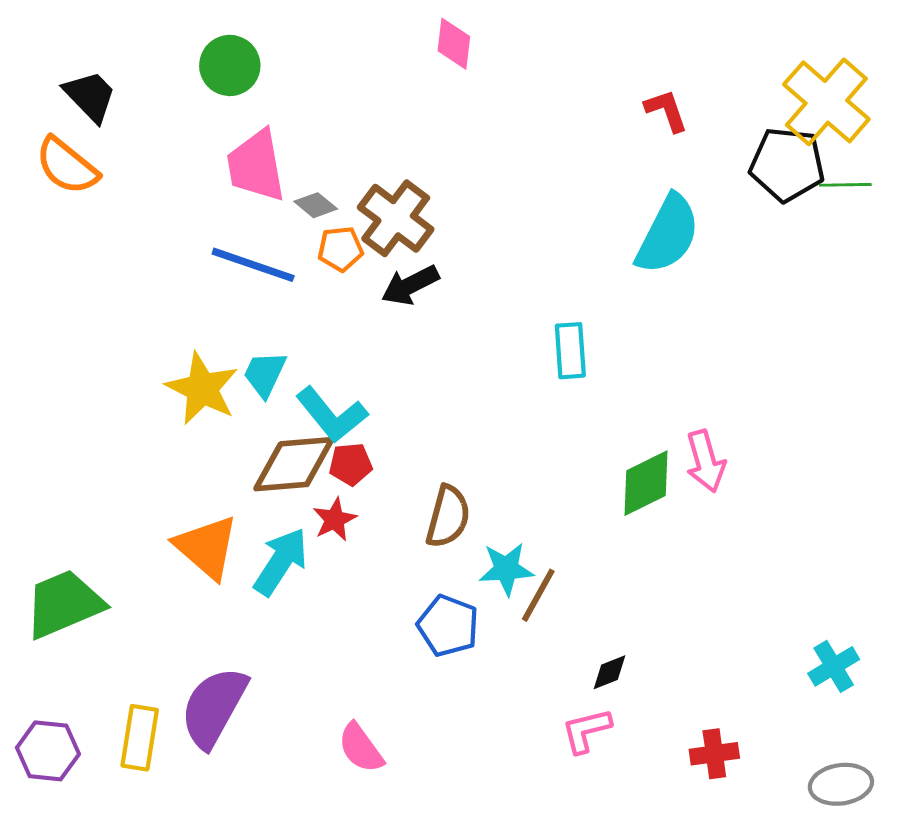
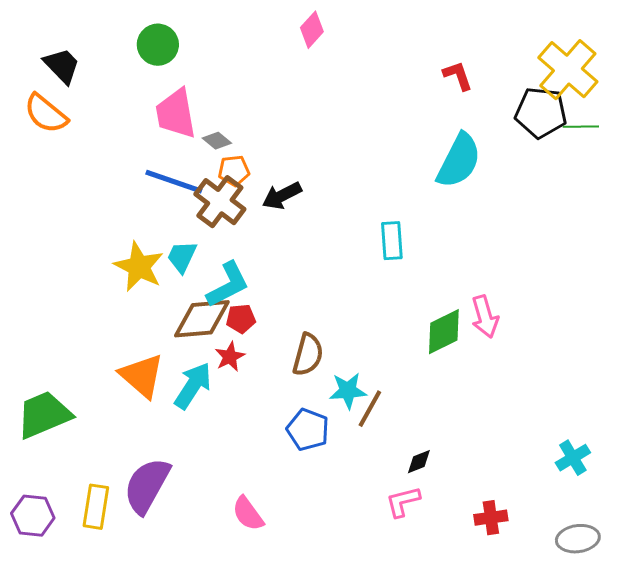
pink diamond: (454, 44) -> (312, 30), turned 36
brown cross: (396, 218) -> (220, 202), moved
cyan L-shape: (332, 415) -> (228, 285), turned -78

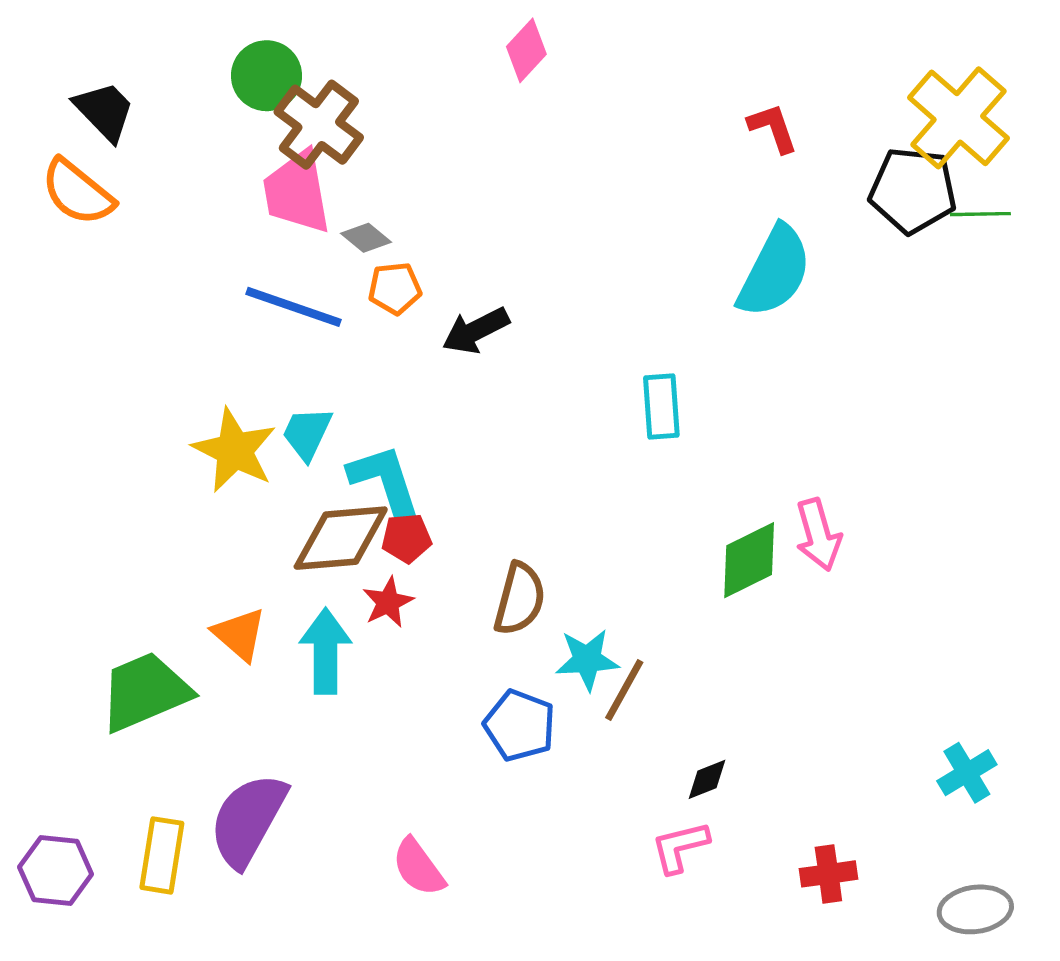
brown cross: (220, 202) -> (319, 125), moved
cyan L-shape: (228, 285) -> (385, 481), turned -81
orange triangle: (142, 376) -> (239, 634), size x0.7
cyan arrow: (193, 386) -> (326, 651), turned -33
green trapezoid: (44, 415) -> (145, 692), moved

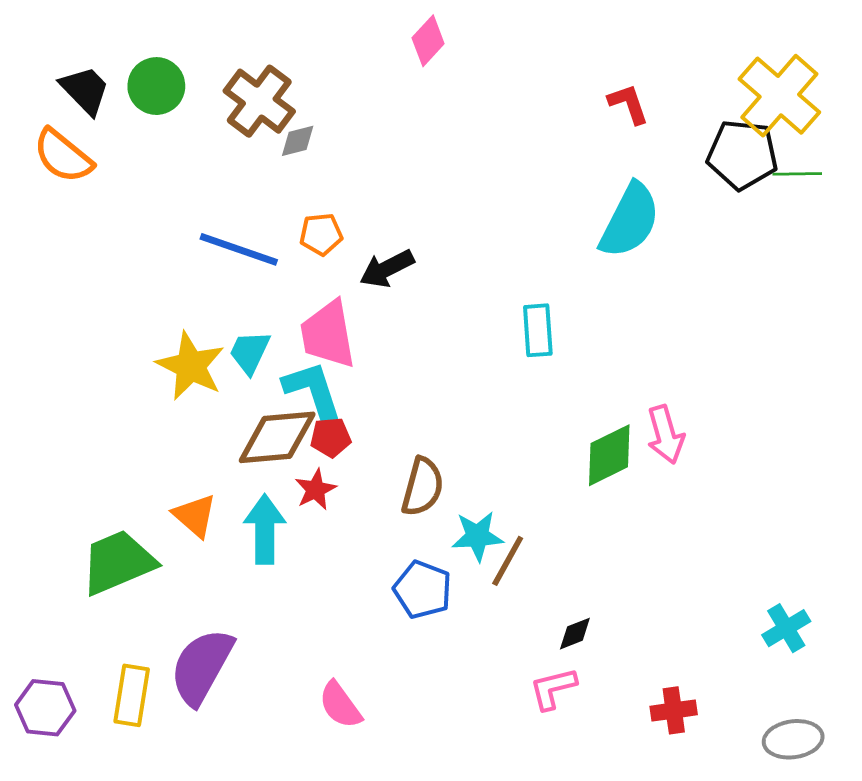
green circle: (266, 76) -> (156, 86), moved
pink trapezoid: (297, 192) -> (328, 334), moved
gray diamond: (366, 238) -> (298, 141), moved, turned -54

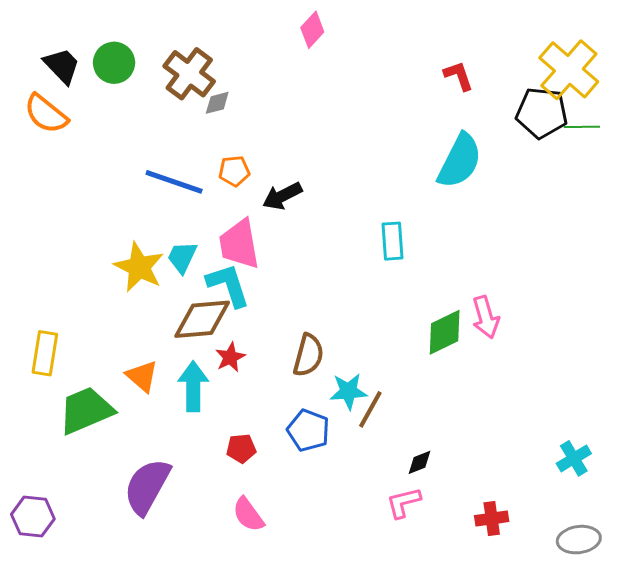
red pentagon: (331, 437) -> (241, 448), moved
yellow rectangle: (132, 695) -> (45, 353), moved

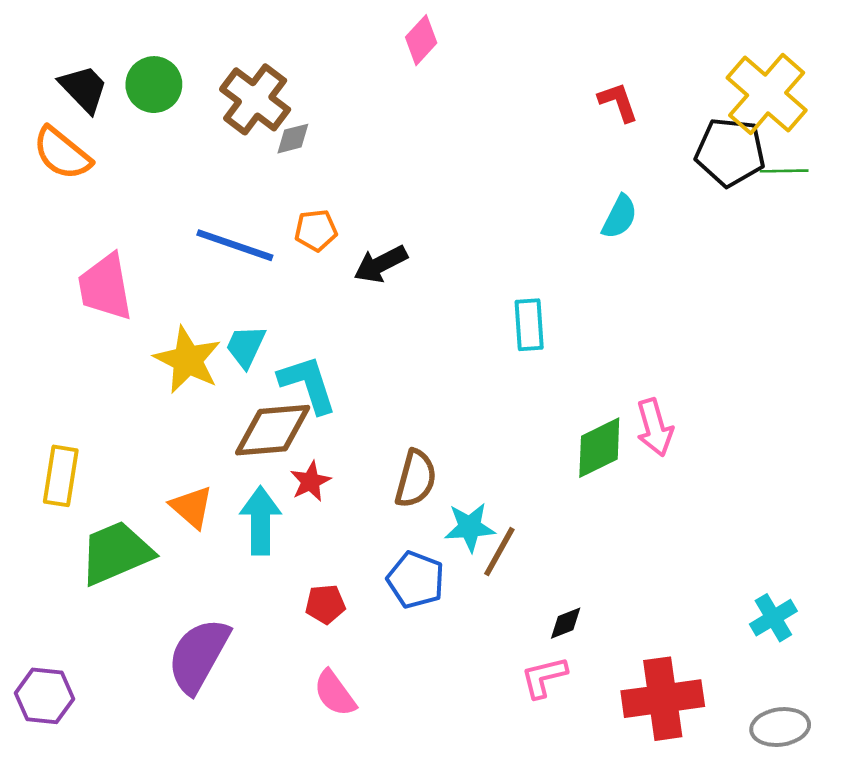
cyan semicircle: (460, 161) -> (620, 217), size x0.6
pink trapezoid: (239, 244) -> (105, 287), moved
red cross: (492, 519) -> (663, 699), size x1.8

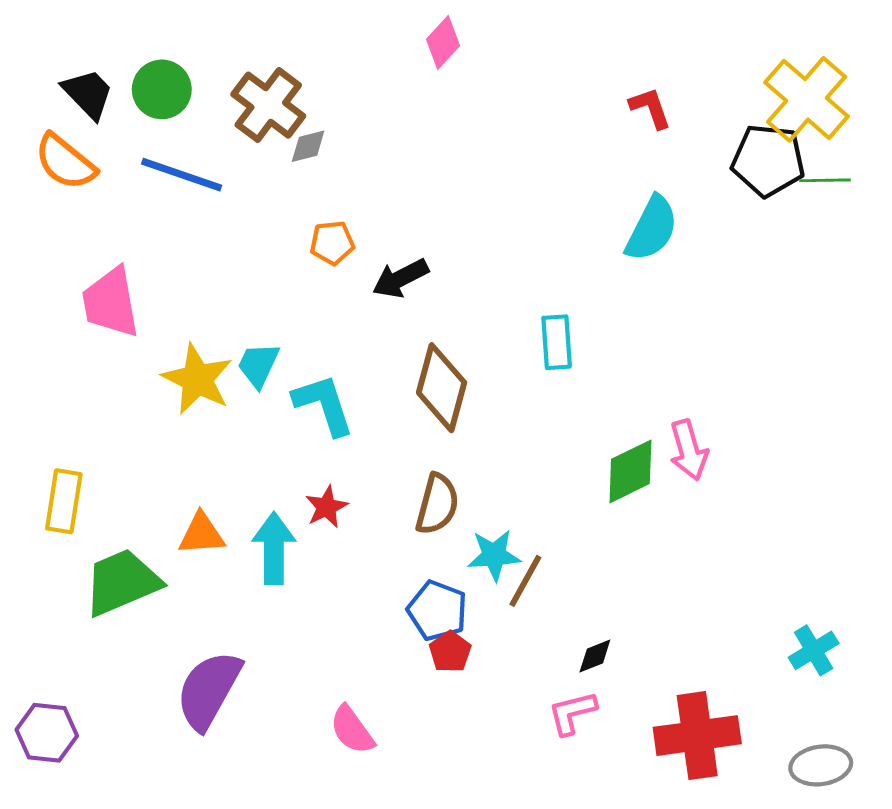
cyan semicircle: (620, 217) -> (652, 229), size x1.4
blue line: (235, 245) -> (182, 175), moved
brown diamond: (273, 430) -> (442, 388), moved, turned -70
orange triangle: (192, 507) -> (202, 534), turned -45
red pentagon: (325, 604) -> (450, 652), moved, turned -30

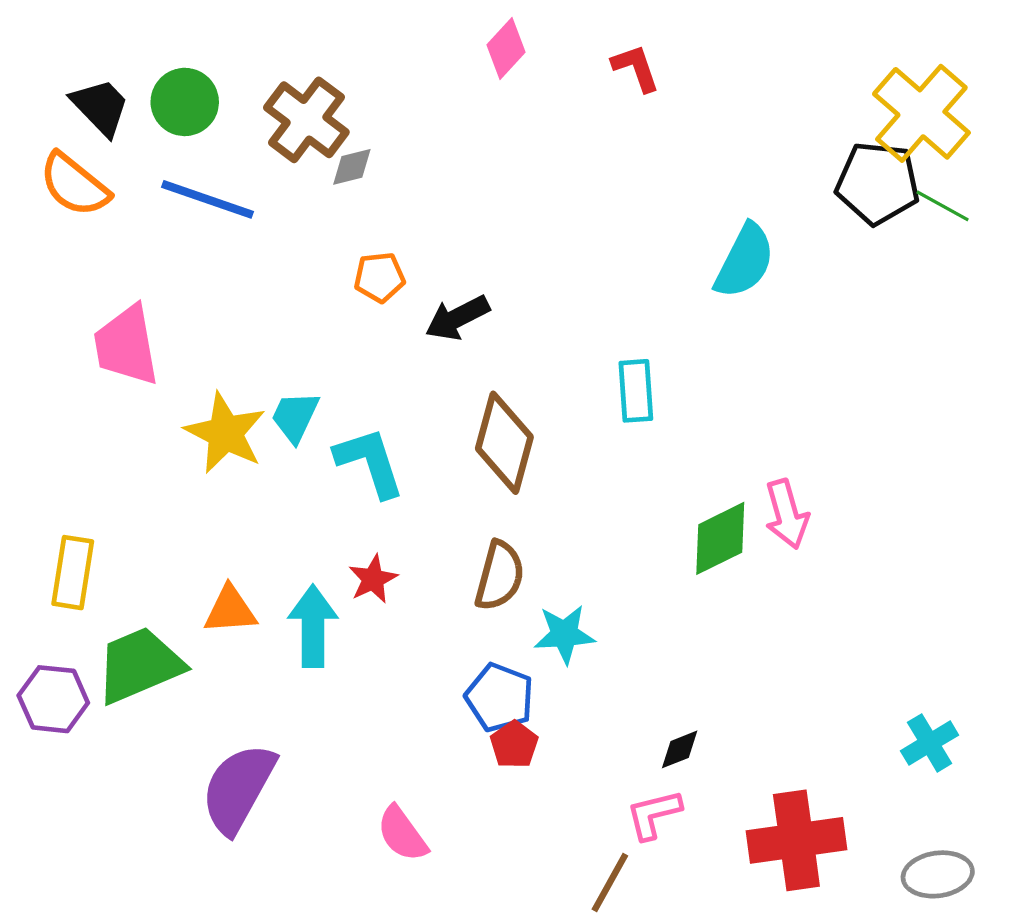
red L-shape: (650, 108) -> (636, 68), moved
green line: (825, 180) -> (943, 206), turned 30
brown line: (525, 581) -> (610, 883), moved
purple hexagon: (47, 733) -> (53, 699), moved

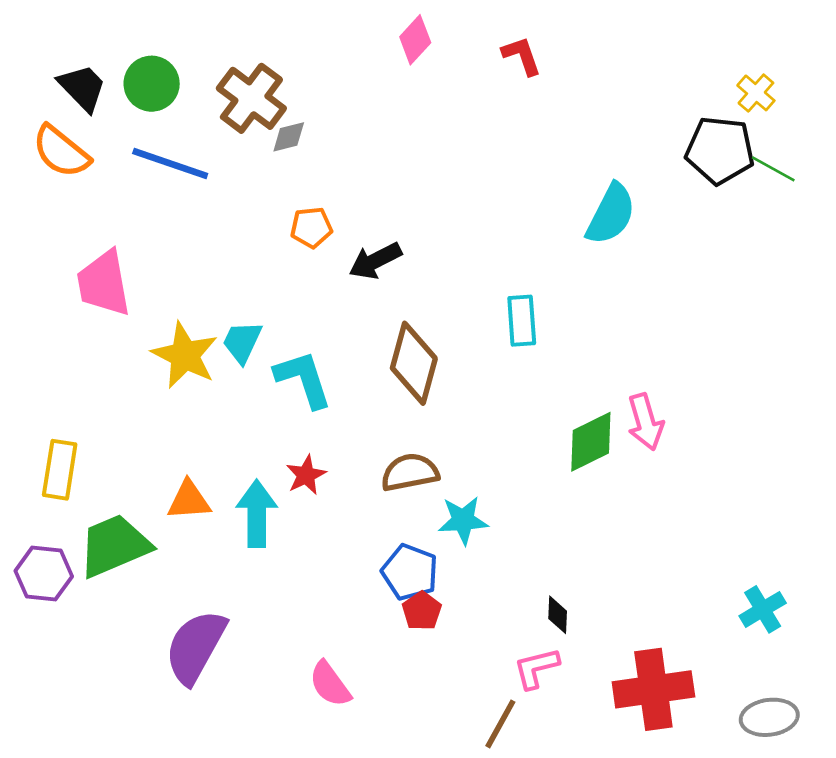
yellow cross: (921, 113) -> (756, 93), size x0.5
brown semicircle: (500, 576) -> (410, 472), turned -116
black diamond: (680, 749) -> (558, 615), turned -66

